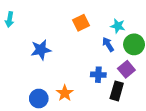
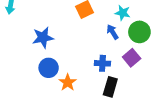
black rectangle: (117, 91) -> (110, 87), moved
blue circle: (39, 99) -> (49, 68), moved

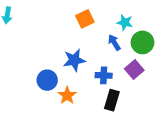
blue star: (43, 38) -> (74, 60), moved

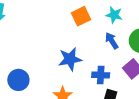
cyan star: (125, 22) -> (114, 15), moved
blue circle: (47, 80) -> (18, 80), moved

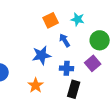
blue arrow: (112, 41) -> (65, 40), moved

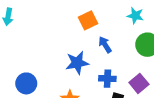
cyan star: (78, 19) -> (135, 16), moved
purple square: (93, 63) -> (139, 83), moved

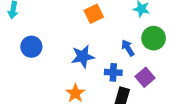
blue arrow: (105, 45) -> (128, 48), moved
blue circle: (26, 83) -> (31, 47), moved

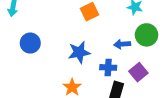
blue arrow: (128, 48) -> (122, 44), turned -63

